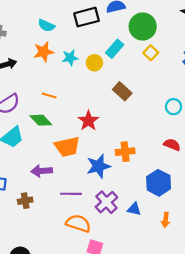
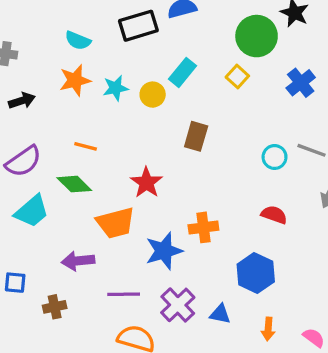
green circle: (143, 27) -> (257, 36), moved
brown rectangle: (122, 91) -> (196, 136), turned 66

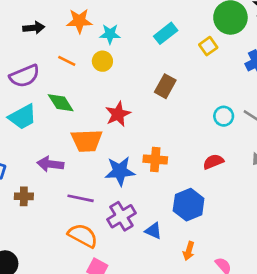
yellow circle: (153, 95) -> (102, 61), moved
orange line: (86, 146) -> (67, 61), moved
red semicircle: (274, 215) -> (213, 162), turned -54

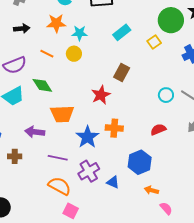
red star: (118, 114) -> (101, 95), moved
blue star: (120, 171) -> (87, 137), turned -30
orange arrow: (189, 251) -> (151, 190), moved, turned 88

